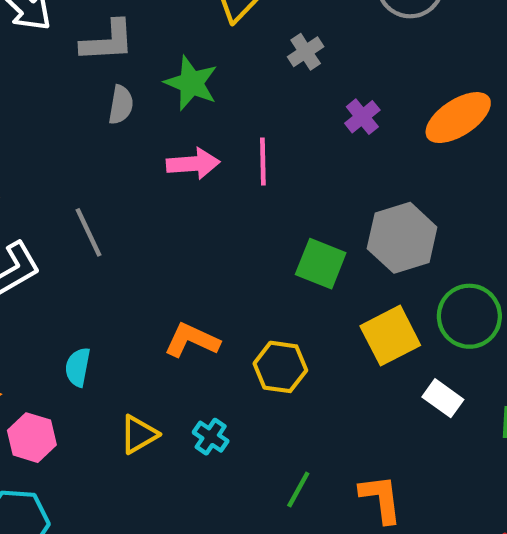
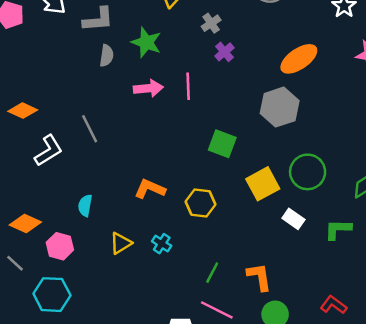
purple cross: (362, 117) -> (224, 52), moved
gray hexagon: (402, 238) -> (280, 107), moved

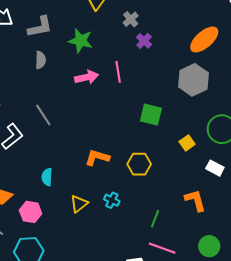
gray semicircle: (107, 56) -> (40, 60), moved
yellow square: (263, 184) -> (187, 143), size x0.6
orange L-shape: (259, 277) -> (195, 200), moved

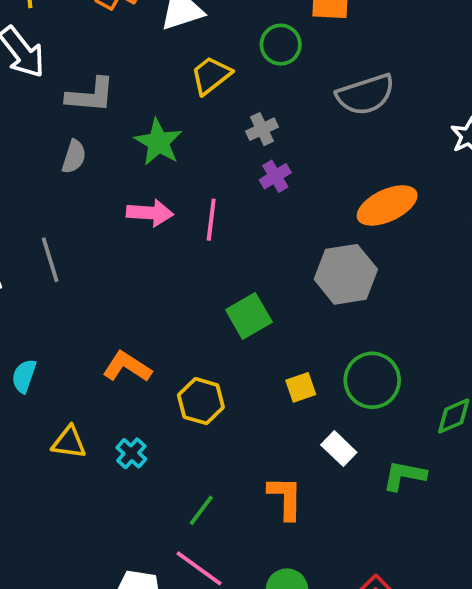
green square: (151, 115) -> (249, 316), turned 30
yellow triangle: (79, 204) -> (69, 442), turned 30

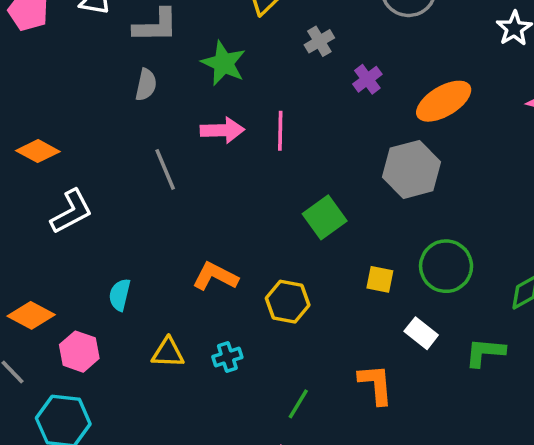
purple cross: (275, 176) -> (367, 79), moved
gray line: (50, 260) -> (165, 169), moved
yellow square: (301, 387) -> (380, 279), turned 36
cyan cross: (131, 453) -> (227, 357), turned 36

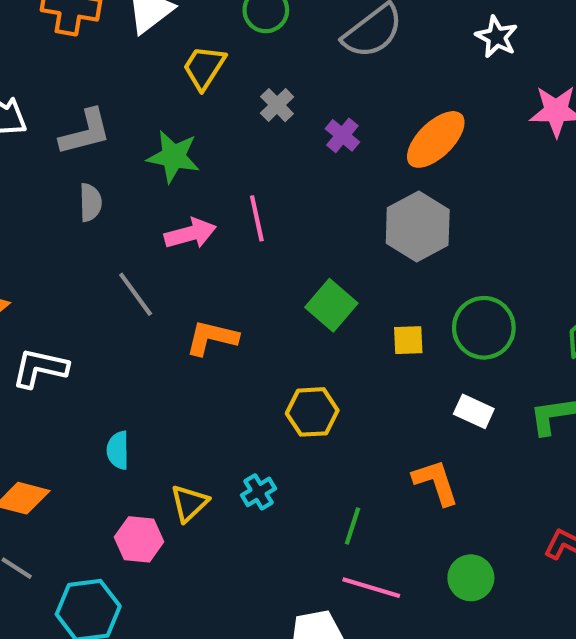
white L-shape: (71, 211) -> (40, 368), turned -126
orange L-shape: (215, 276) -> (212, 338), moved
yellow square: (380, 279) -> (408, 340), moved
pink hexagon: (79, 352) -> (139, 539), moved
yellow triangle: (168, 353) -> (189, 503), turned -32

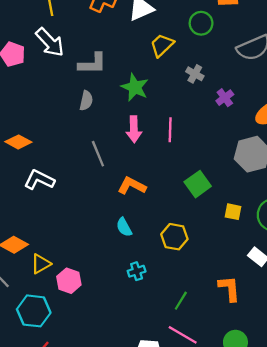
gray cross: (277, 105) -> (195, 74), turned -30
pink arrow: (190, 234) -> (134, 129), turned 90
cyan semicircle: (118, 450) -> (124, 227), moved, turned -42
yellow triangle: (189, 503) -> (41, 264), moved

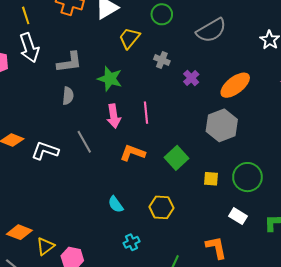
white arrow: (50, 42) -> (29, 48), turned 32
white L-shape: (39, 180) -> (45, 151), moved
orange L-shape: (132, 186) -> (133, 153), moved

